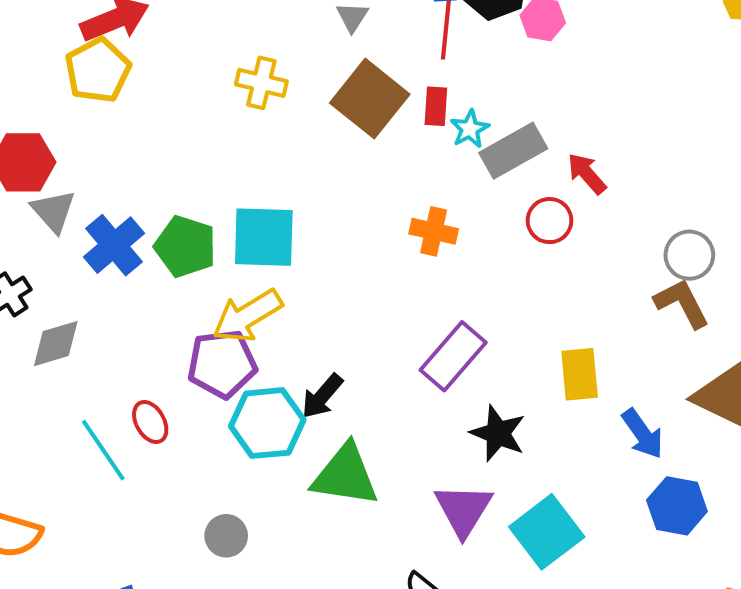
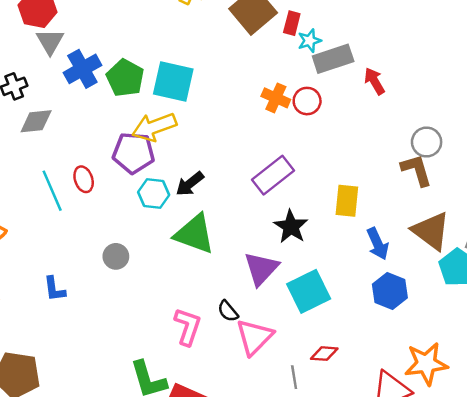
red circle: (549, 221) -> (307, 101), moved
cyan hexagon: (267, 423) -> (154, 194), size x0.7

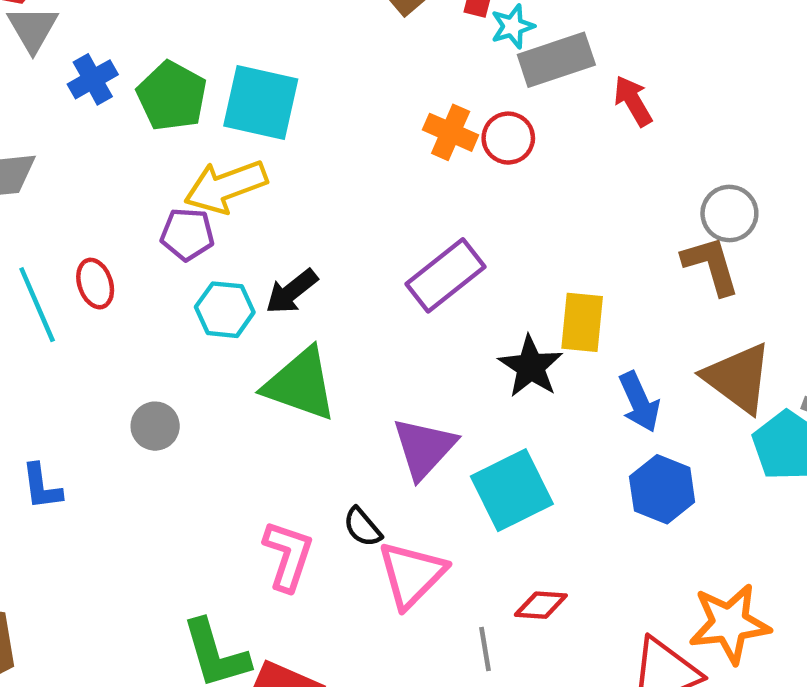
blue cross: (82, 69) -> (93, 79), size x0.7
purple pentagon: (133, 153) -> (187, 234), size x0.7
black star: (291, 227) -> (531, 367), moved

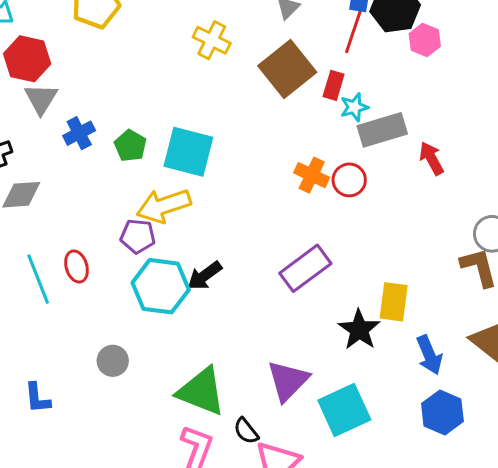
green pentagon: (172, 96) -> (130, 146), size x0.7
cyan hexagon: (225, 310) -> (161, 286), size x1.5
green triangle: (300, 384) -> (201, 391), moved

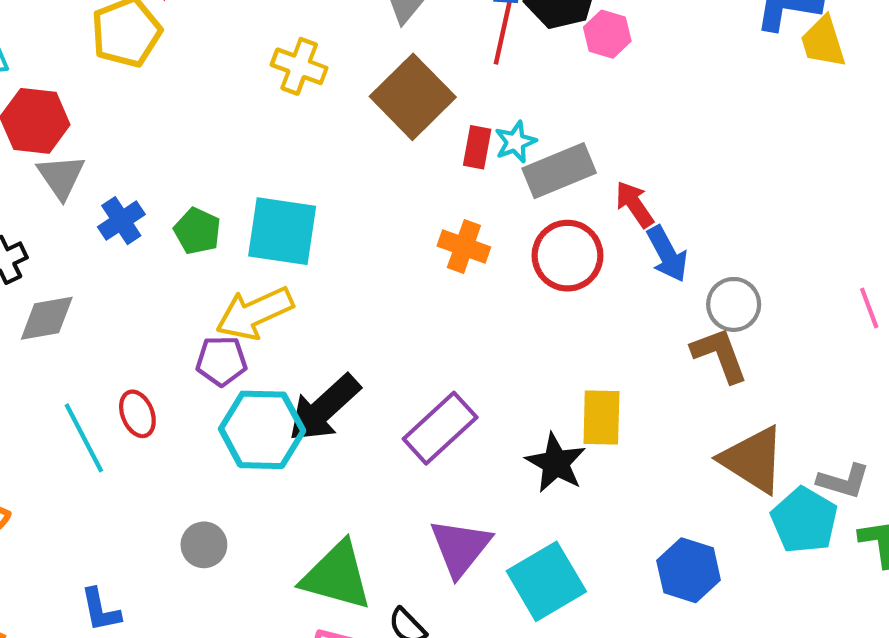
red rectangle: (334, 85) -> (477, 147), moved
red circle: (349, 180) -> (568, 256), moved, size x1.4
purple rectangle: (305, 268) -> (440, 428), moved
black arrow: (205, 276) -> (324, 408), size x1.5
blue arrow: (429, 355) -> (667, 254), moved

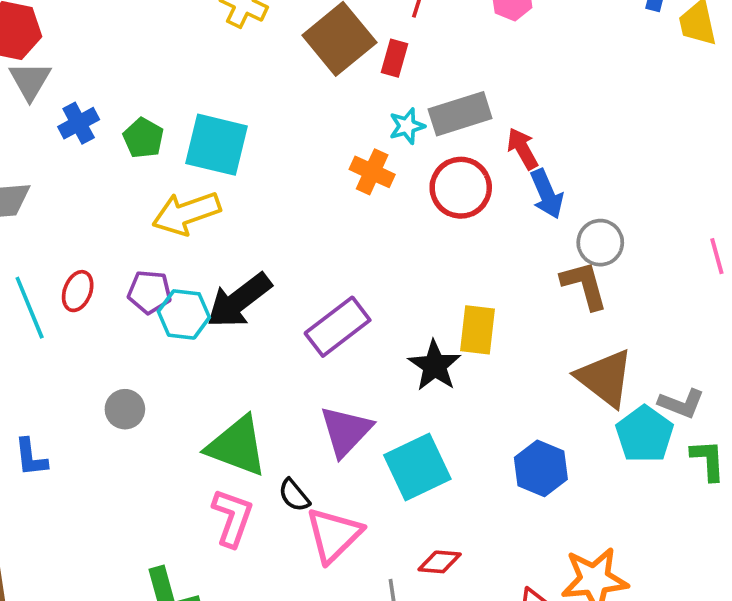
cyan star: (515, 142) -> (407, 126), moved
red rectangle: (477, 147) -> (394, 58), moved
purple pentagon: (221, 361) -> (150, 292), moved
red ellipse: (137, 414) -> (78, 291), turned 39
cyan hexagon: (262, 430) -> (184, 314), size x0.7

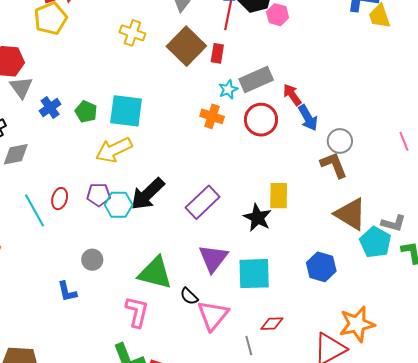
blue L-shape: (31, 457) -> (67, 292), moved
cyan square: (417, 467) -> (254, 274), turned 30
pink L-shape: (232, 518) -> (137, 312), moved

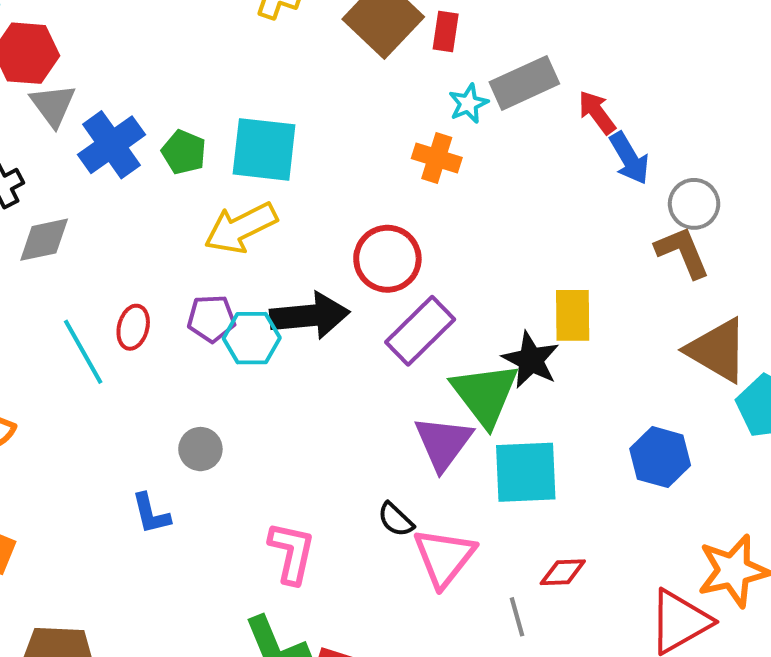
blue cross: (50, 107) -> (111, 145), size x1.5
red circle: (261, 120) -> (387, 259), moved
black arrow: (148, 194) -> (310, 316), turned -141
green triangle: (155, 273) -> (485, 394), moved, turned 39

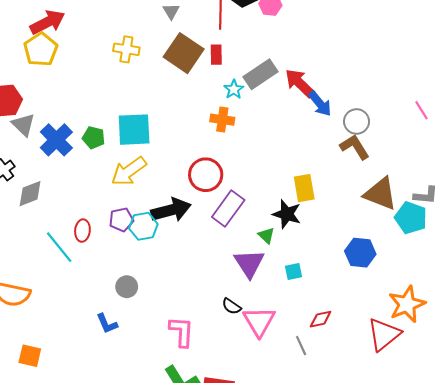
red arrow: (597, 112) -> (300, 83), size x1.4
green triangle: (485, 394) -> (266, 235), size x0.5
cyan square: (526, 472) -> (294, 271), size x0.5

